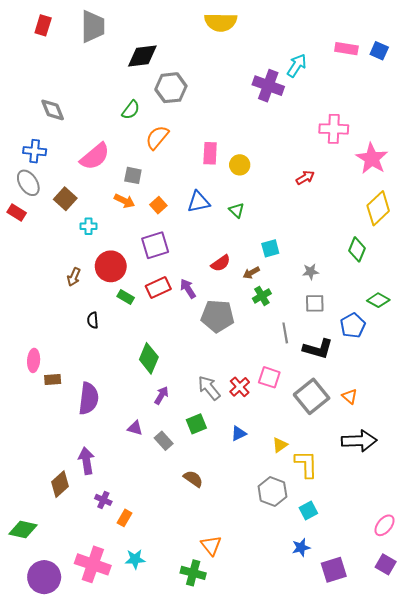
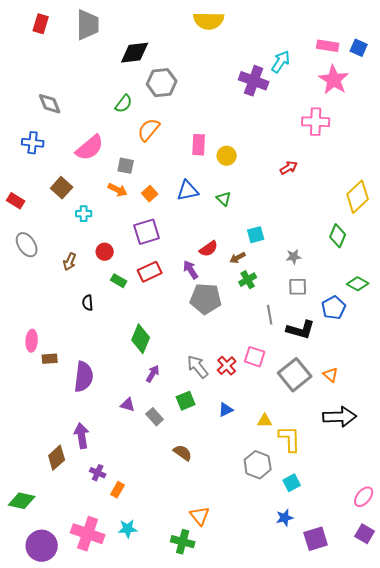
pink star: (372, 159) -> (334, 80), moved
gray ellipse: (28, 183) -> (27, 245), moved
red circle: (111, 266) -> (105, 252), size x0.6
purple arrow: (188, 289) -> (191, 270), moved
yellow triangle: (280, 445) -> (265, 421), turned 35

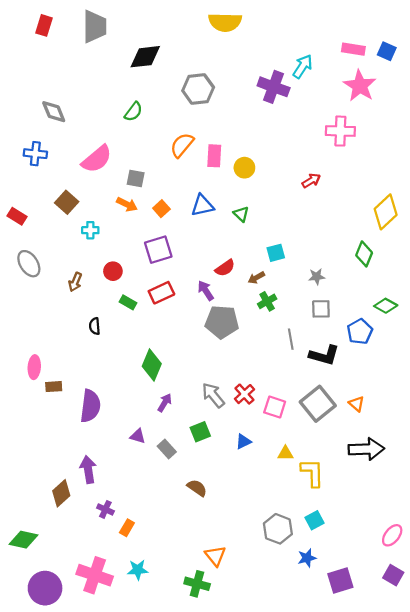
gray hexagon: (162, 83) -> (198, 89), moved
orange semicircle: (149, 130) -> (182, 145), moved
pink square: (255, 357) -> (275, 407), moved
gray hexagon: (258, 465) -> (278, 529), moved

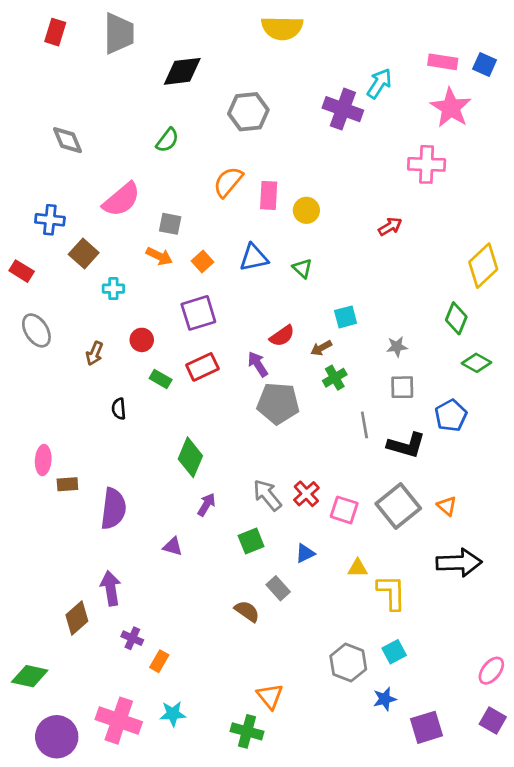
blue cross: (35, 154) -> (50, 220), moved
green diamond: (386, 306) -> (476, 363), moved
gray rectangle: (167, 449) -> (278, 588), moved

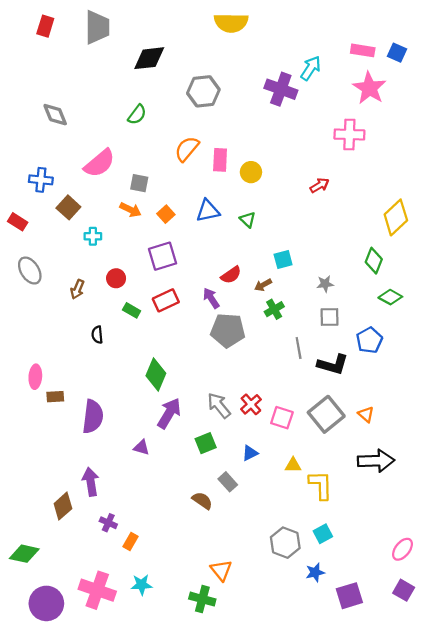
purple arrow: (207, 505) -> (169, 413), size x1.6

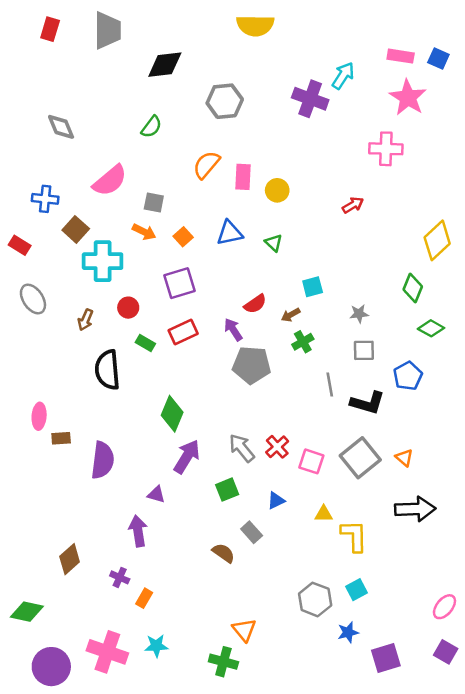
cyan cross: (93, 236) -> (103, 261), size x2.0
black semicircle: (97, 335) -> (107, 370), size x2.0
purple arrow: (91, 482) -> (138, 531), moved

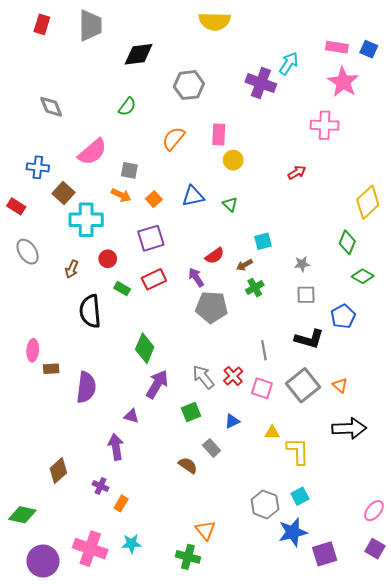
pink rectangle: (243, 177) -> (219, 134), moved
gray line: (330, 384) -> (264, 350), moved
blue star: (348, 632) -> (293, 532), size x1.6

